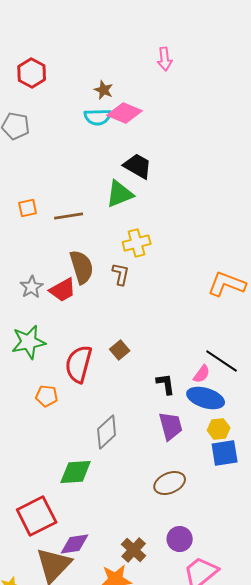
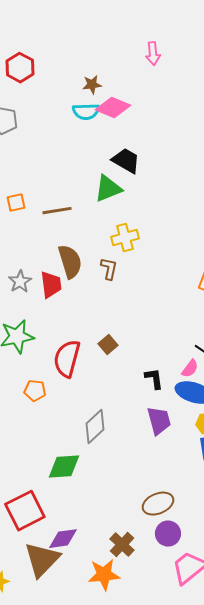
brown star: (104, 90) -> (92, 85), turned -30
red trapezoid: (63, 290) -> (51, 285), turned -68
brown ellipse: (170, 483) -> (158, 504), moved

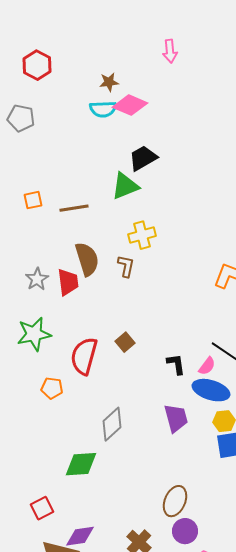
black trapezoid: (126, 161) -> (143, 158), turned -60
black L-shape: (154, 379) -> (176, 364), moved
brown ellipse: (158, 504) -> (175, 501), turned -44
red square: (25, 511) -> (42, 508), size x0.6

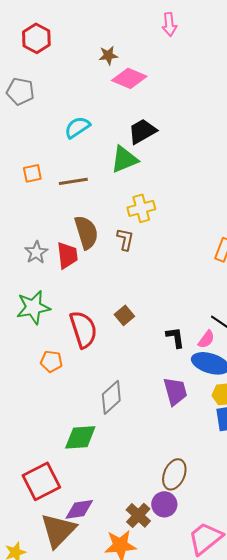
cyan semicircle: (103, 109) -> (77, 127), moved, turned 148
red semicircle: (84, 356) -> (83, 329), turned 147
red square: (42, 508) -> (41, 481), size x1.6
purple circle: (185, 531) -> (164, 504), moved

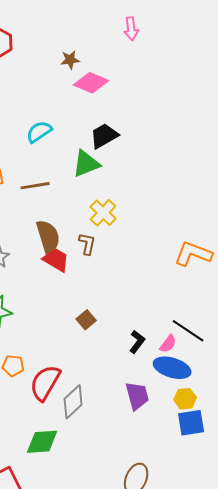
yellow cross: (141, 208) -> (103, 213), turned -32
red trapezoid: (67, 255) -> (56, 260), moved, turned -52
red semicircle: (83, 329) -> (45, 383), moved, turned -132
black L-shape: (175, 337) -> (137, 342), turned 45

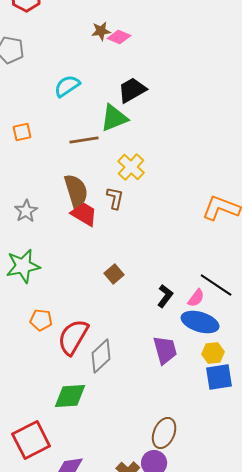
brown star: (70, 60) -> (101, 31), moved
pink diamond: (91, 83) -> (119, 37), size x0.7
brown line: (35, 186) -> (84, 140), moved

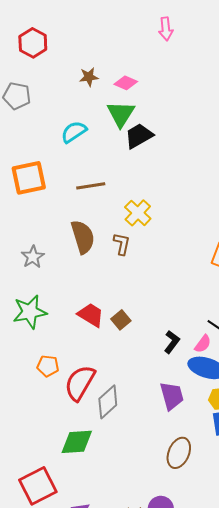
brown star: (101, 31) -> (89, 77), moved
green triangle: (114, 118) -> (121, 114), moved, turned -36
orange square: (22, 132) -> (29, 178), size x1.8
red trapezoid: (84, 214) -> (91, 315), moved
brown ellipse: (164, 433) -> (179, 453), moved

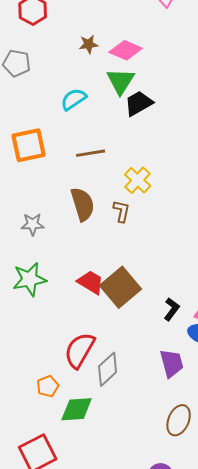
pink diamond: (126, 83) -> (126, 50), size x1.4
gray star: (33, 257) -> (33, 224), turned 30
brown square: (121, 320) -> (121, 287), size x2.0
orange pentagon: (48, 366) -> (48, 386), moved, turned -30

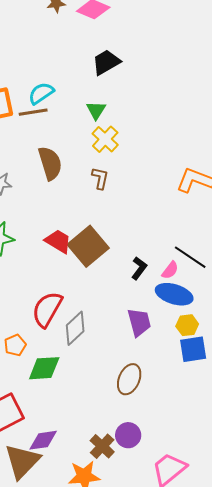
green triangle: (121, 81) -> (96, 110), moved, size x0.7
cyan semicircle: (74, 99) -> (41, 93), moved
brown line: (91, 153) -> (33, 112), moved
brown L-shape: (122, 211) -> (100, 178), moved
brown ellipse: (179, 420) -> (129, 379), moved

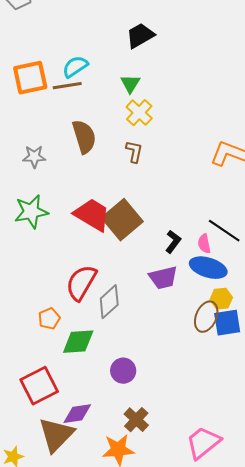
red trapezoid: (58, 241) -> (92, 215), size x1.4
pink semicircle: (170, 270) -> (204, 244), turned 132
purple trapezoid: (139, 322) -> (163, 278), moved, turned 92
brown ellipse: (129, 379) -> (206, 317), moved
purple circle: (128, 435) -> (123, 371), moved

